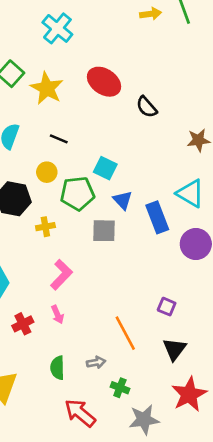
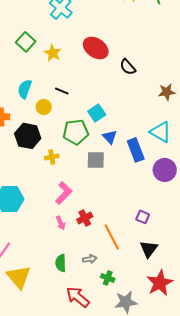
yellow star: (47, 88) -> (53, 53), size x0.7
cyan square: (105, 168) -> (97, 113), turned 30
yellow circle: (47, 172) -> (44, 107), moved
red cross: (23, 324) -> (85, 218), moved

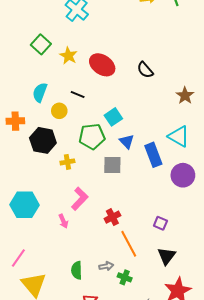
red ellipse: (96, 48) -> (102, 65), moved
brown star: (167, 92) -> (185, 96), turned -30
red cross: (85, 218) -> (112, 217), moved
pink arrow: (61, 223) -> (63, 221), moved
green cross: (108, 278) -> (125, 277), moved

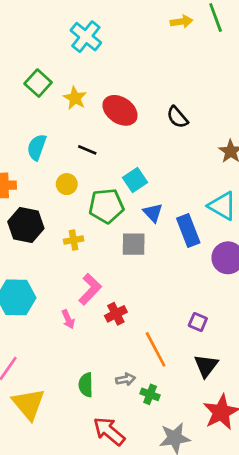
yellow circle: (59, 111) -> (67, 184), moved
black hexagon: (43, 140) -> (26, 225), moved
red cross: (112, 217) -> (116, 314), moved

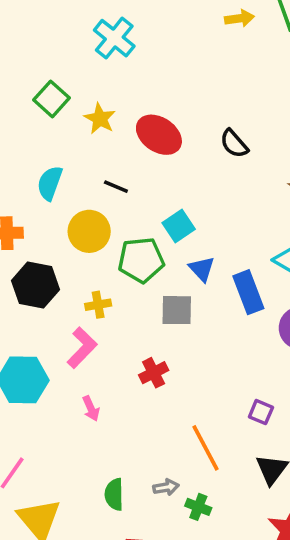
yellow circle: (67, 184) -> (89, 231), size x1.5
pink L-shape: (90, 289) -> (82, 348), moved
red cross: (116, 314) -> (154, 373), moved

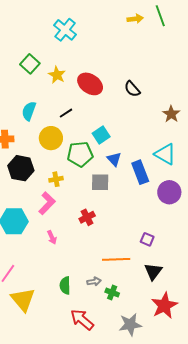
black line: (116, 187) -> (66, 113), turned -56
orange line: (205, 448) -> (116, 259), turned -64

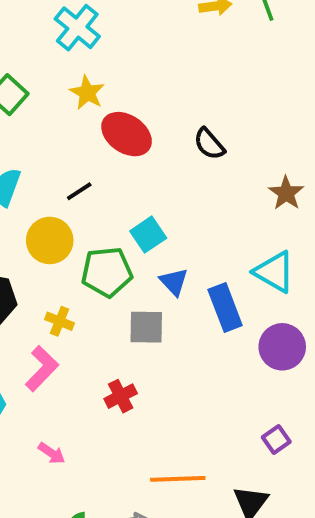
yellow star: (57, 75) -> (87, 93), moved
yellow cross: (56, 179) -> (60, 321), turned 32
pink arrow: (52, 237) -> (52, 453), moved, turned -32
purple square: (147, 239) -> (276, 439), moved, turned 32

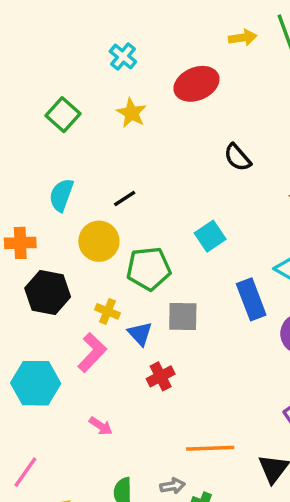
cyan cross: (77, 28) -> (123, 56), size x0.7
red ellipse: (127, 134) -> (196, 84), moved, turned -57
cyan square: (148, 235) -> (210, 236), moved
blue triangle: (174, 282) -> (140, 334), moved

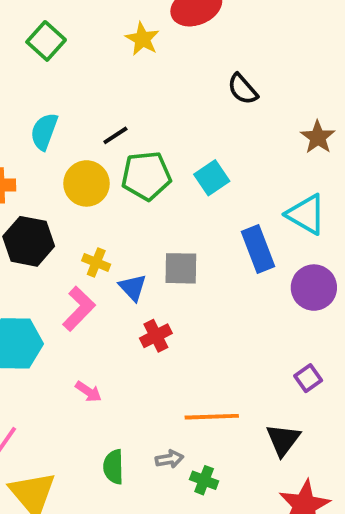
yellow star: (131, 113) -> (142, 39), moved
green pentagon: (149, 269) -> (146, 176), moved

